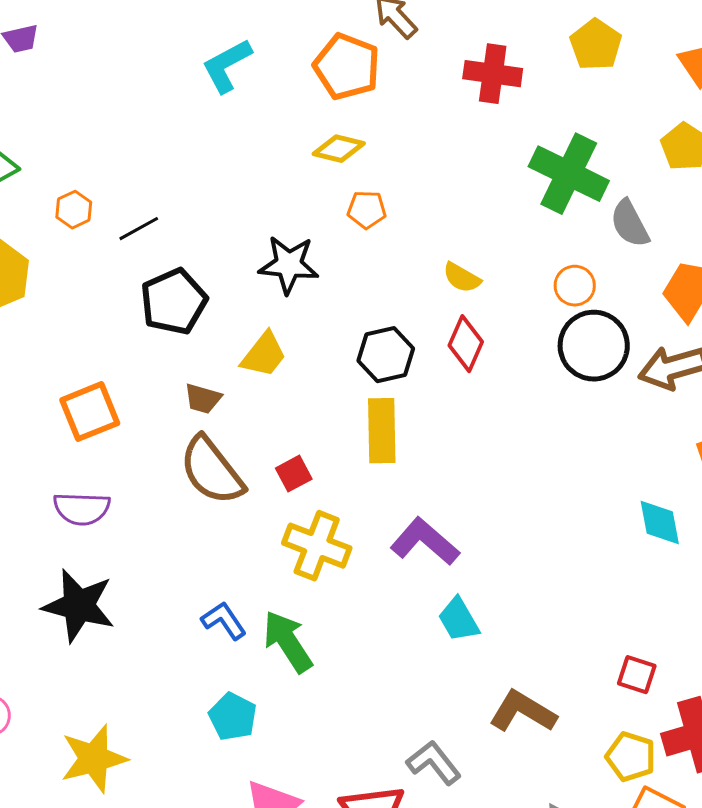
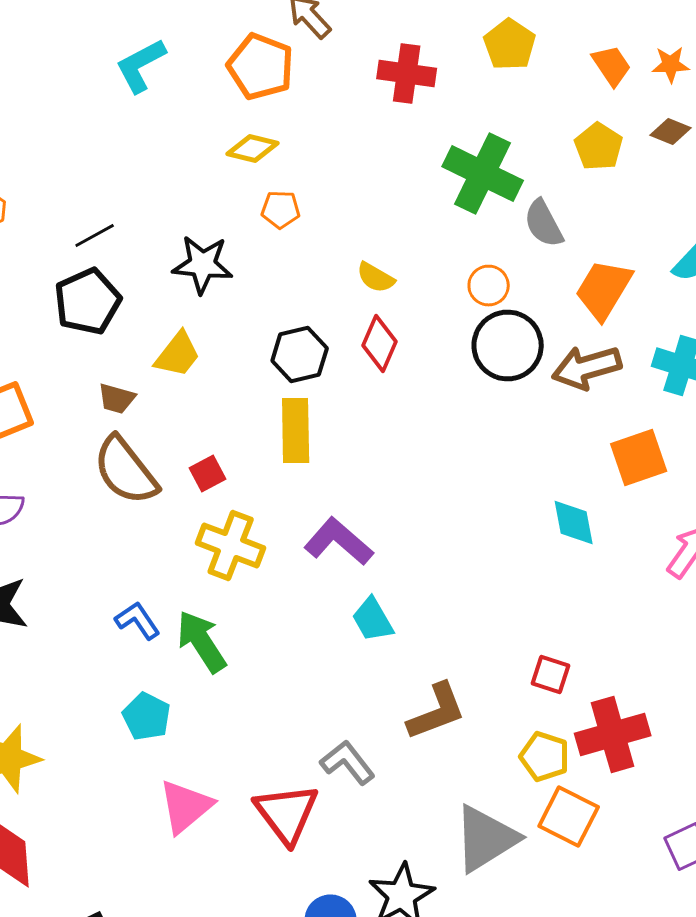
black line: (139, 229) -> (95, 236), moved
brown L-shape: (523, 712) -> (437, 712), turned 128

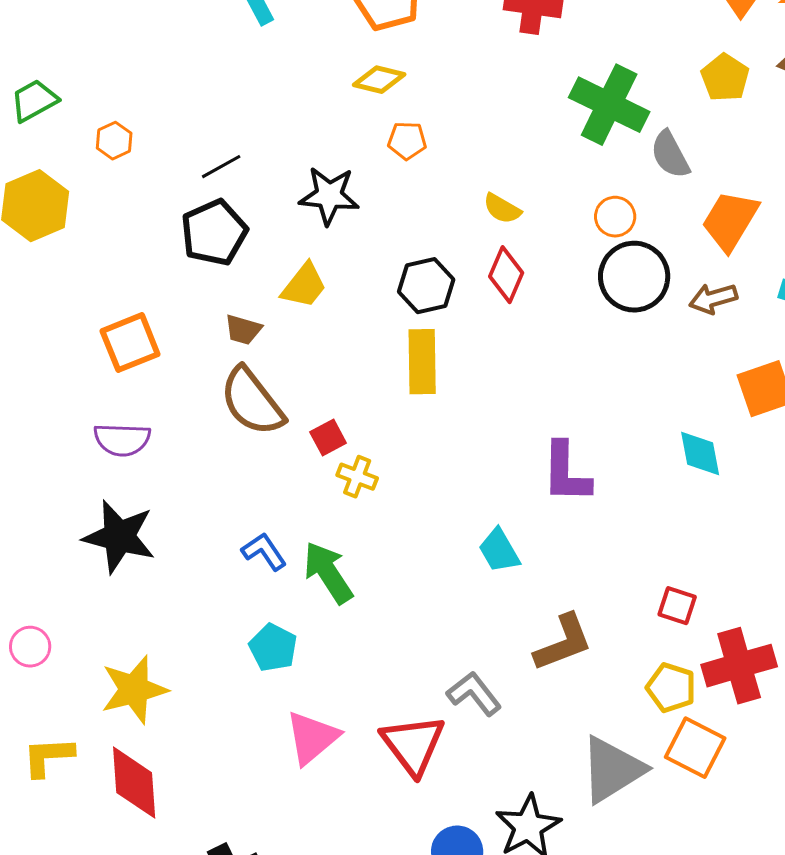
brown arrow: (587, 368) -> (713, 299), size x0.7
red square: (208, 474) -> (328, 438), moved
purple L-shape: (339, 542) -> (566, 473), moved, turned -130
yellow cross: (231, 546) -> (357, 477), size x0.6

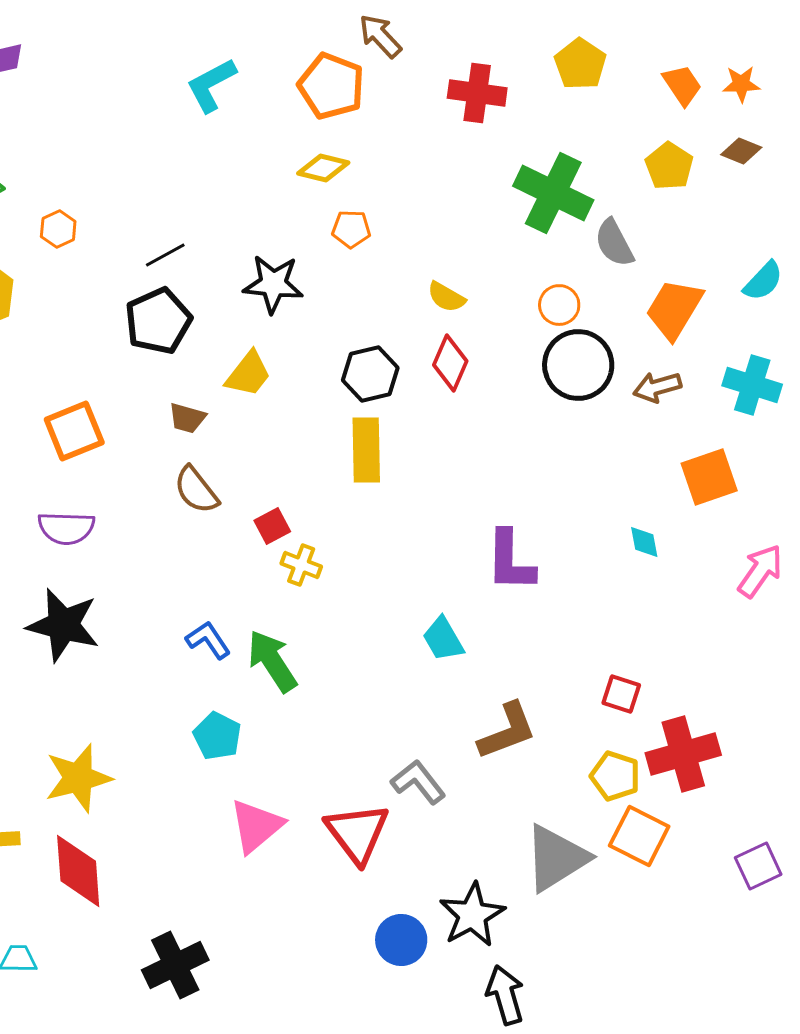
brown semicircle: (252, 402) -> (196, 490), size x0.7
cyan diamond: (700, 454) -> (644, 542), size x0.7

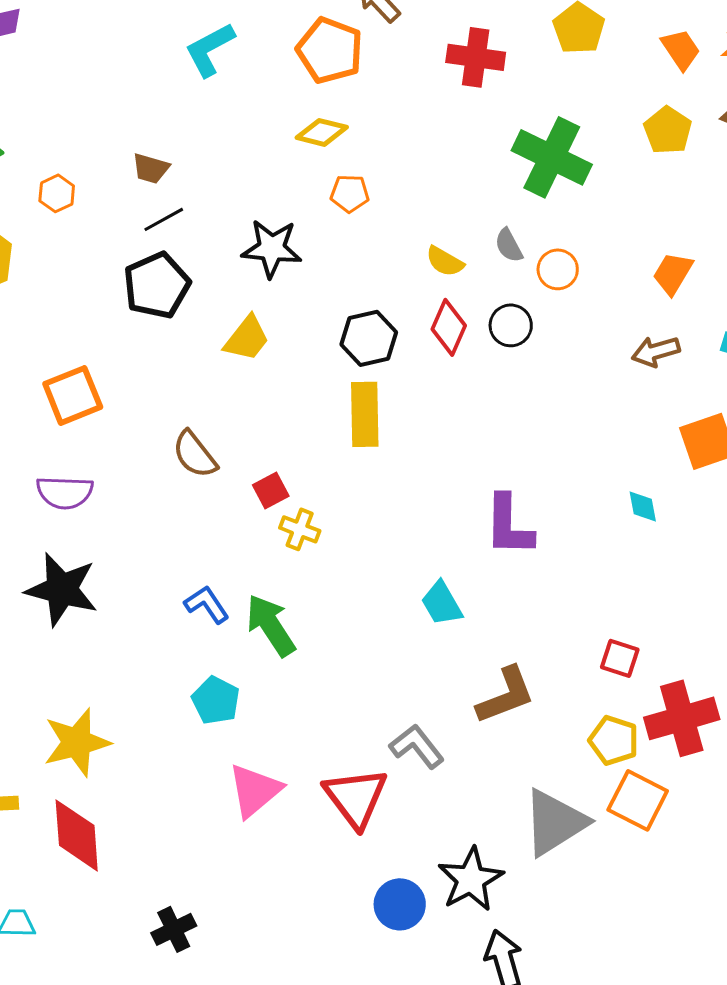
gray semicircle: (614, 243) -> (509, 245), moved, size x0.7
orange trapezoid: (674, 309) -> (673, 273), size x0.7
black circle: (578, 365) -> (511, 325), moved, size x0.6
brown trapezoid: (187, 418) -> (151, 168), moved
black cross: (175, 965) -> (174, 929), size x0.7

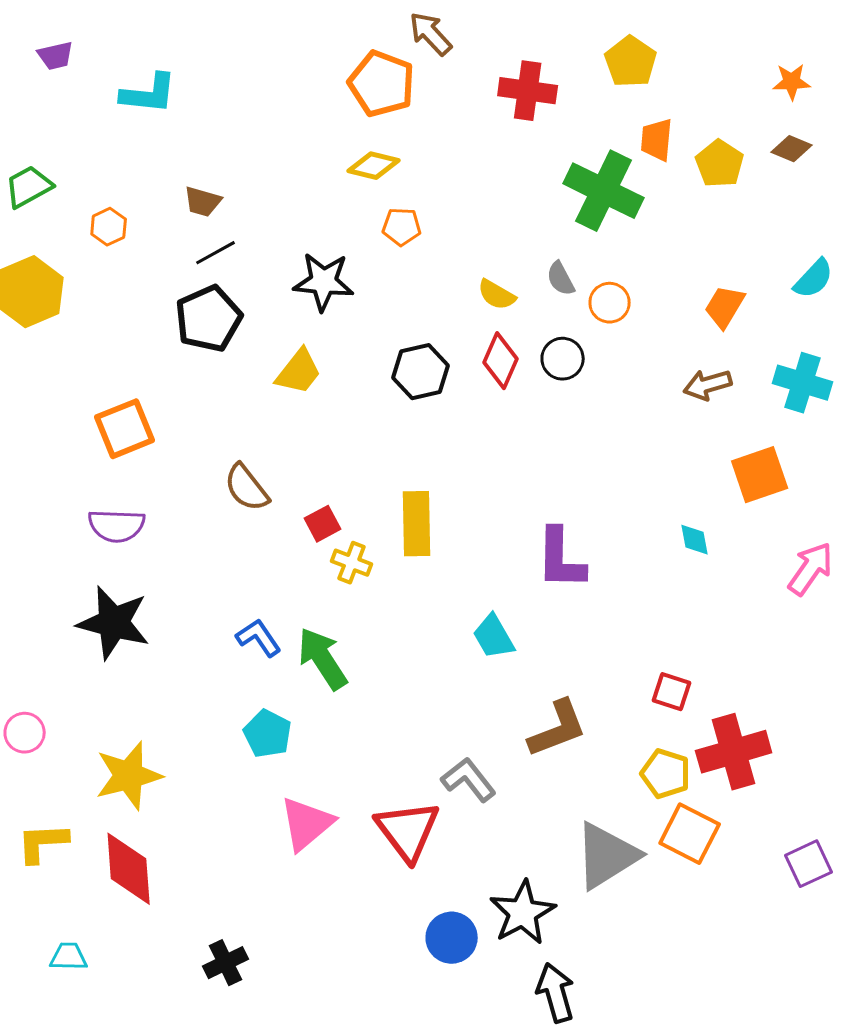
cyan L-shape: (210, 49) -> (149, 94), moved, turned -146
orange trapezoid: (681, 49) -> (657, 140), moved, turned -141
yellow rectangle: (365, 414) -> (417, 524), moved

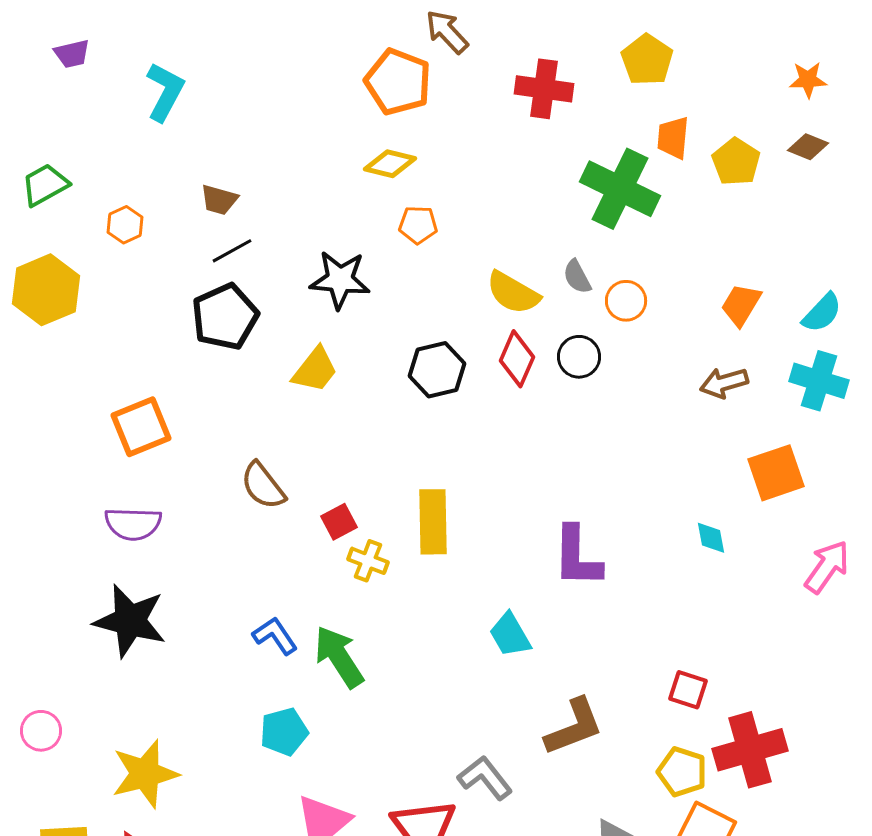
cyan L-shape: (149, 94) -> (165, 92), turned -68
cyan semicircle: (814, 279) -> (822, 313), moved
yellow semicircle: (497, 295) -> (513, 293), size x1.4
cyan pentagon: (268, 734) -> (284, 732), turned 30

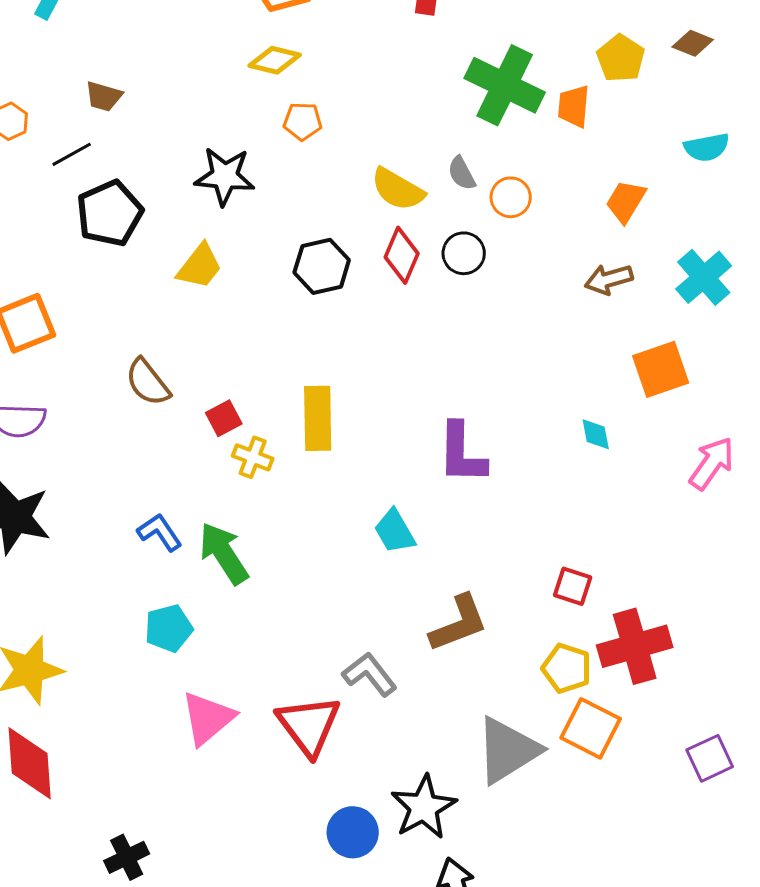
orange trapezoid: (673, 138) -> (574, 106), moved
black line: (232, 251) -> (72, 154), moved
cyan semicircle: (822, 313) -> (707, 147), moved, turned 36
cyan cross: (819, 381) -> (704, 277), turned 32

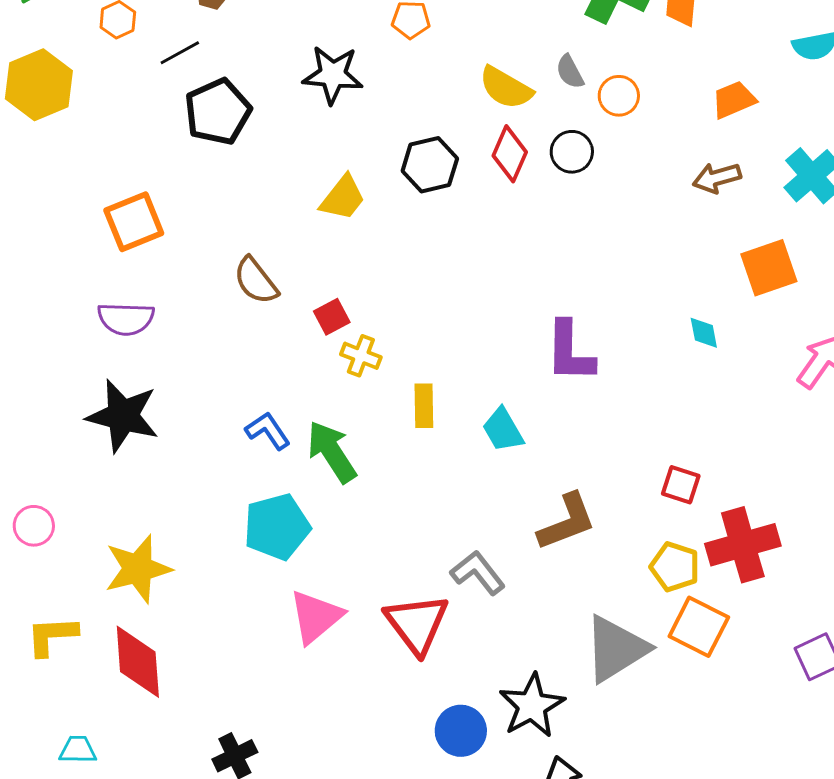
orange trapezoid: (626, 201) -> (734, 100), turned 36
yellow trapezoid: (200, 266) -> (343, 198), moved
yellow rectangle: (318, 418) -> (424, 406), moved, size x0.7
cyan pentagon: (169, 628) -> (277, 527), size x1.4

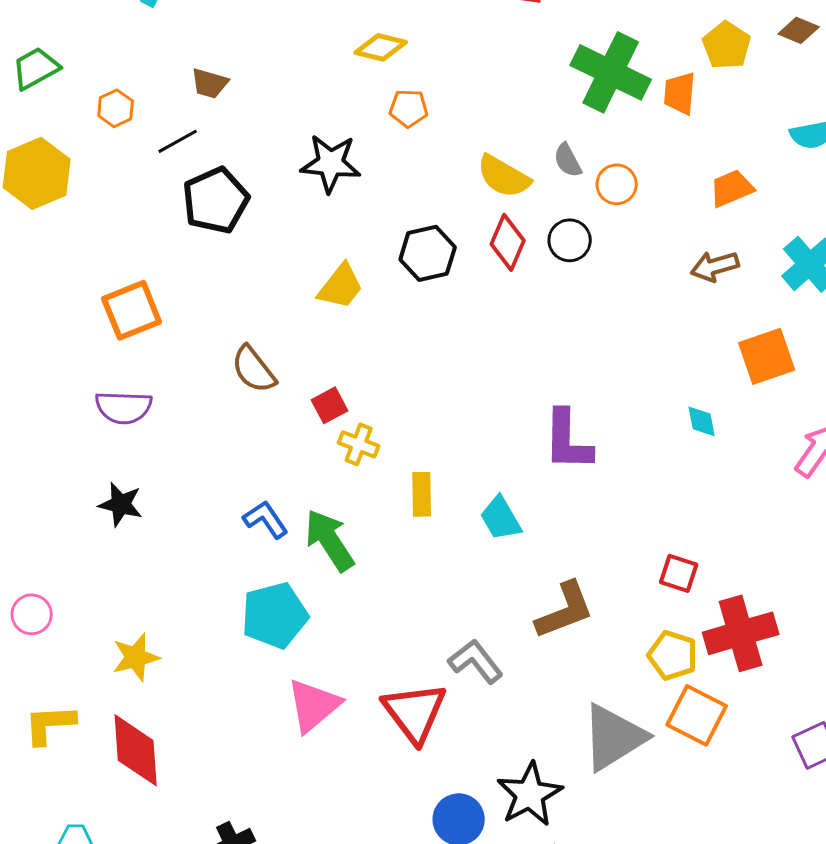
black star: (123, 416) -> (121, 504), size x0.6
yellow star: (138, 569) -> (136, 657), size x0.7

